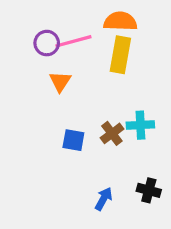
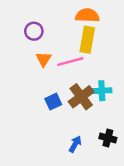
pink line: (73, 41) -> (70, 62), moved
brown cross: (112, 133) -> (81, 97), size x1.5
blue square: (73, 140) -> (53, 102), turned -35

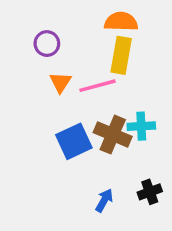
brown cross: (81, 97) -> (113, 135), turned -30
blue square: (53, 102) -> (74, 141), size x1.5
black cross: (108, 138) -> (150, 192), turned -35

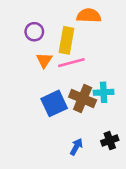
yellow rectangle: (121, 55) -> (66, 40), moved

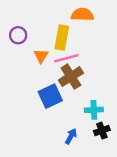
purple circle: (34, 32) -> (18, 35), moved
cyan cross: (104, 92) -> (94, 110), moved
brown cross: (83, 98) -> (71, 77), moved, turned 35

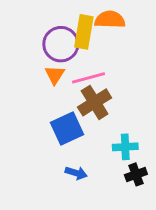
purple circle: (18, 35) -> (61, 44), moved, size x1.5
yellow rectangle: (62, 38) -> (84, 32), moved
blue arrow: (71, 136) -> (76, 173), moved, turned 77

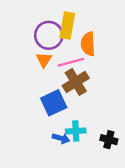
orange semicircle: (110, 20) -> (88, 44), moved, turned -95
cyan cross: (125, 147) -> (76, 131), moved
black cross: (136, 174) -> (109, 140), turned 35

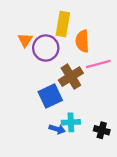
purple circle: (49, 35) -> (46, 48), moved
orange triangle: (44, 60) -> (25, 40), moved
pink line: (71, 62) -> (98, 64), moved

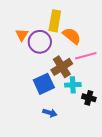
orange semicircle: (82, 41) -> (72, 36), turned 132
cyan cross: (71, 122) -> (73, 85), moved
black cross: (102, 130) -> (89, 98), moved

